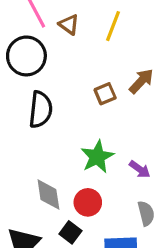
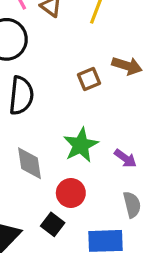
brown arrow: (141, 81) -> (127, 66), turned 64
gray diamond: (48, 195) -> (30, 163), moved

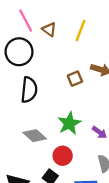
gray diamond: (30, 163) -> (35, 136), turned -40

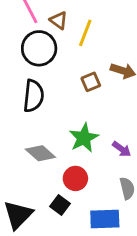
yellow line: (80, 31) -> (85, 33), moved
black circle: (19, 52) -> (39, 48), moved

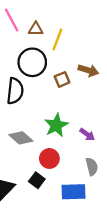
brown triangle: (59, 20) -> (36, 29), turned -35
black circle: (39, 48) -> (32, 62), moved

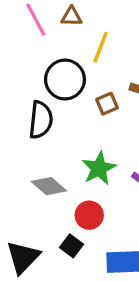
brown triangle: (36, 29) -> (71, 16), moved

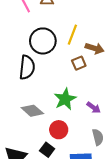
yellow line: (101, 47) -> (72, 35), moved
brown square: (107, 104) -> (79, 63), moved

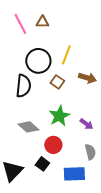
brown arrow: (95, 48) -> (87, 78), moved
brown square: (79, 63) -> (57, 82), moved, turned -32

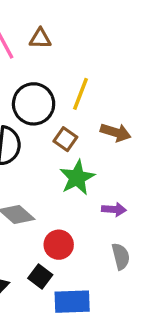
green star: (59, 116) -> (77, 178), moved
purple arrow: (86, 124) -> (114, 209), turned -32
blue rectangle: (74, 174) -> (72, 302), moved

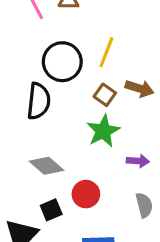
brown square: (65, 139) -> (105, 95), moved
black square: (40, 277) -> (51, 210), moved, turned 30

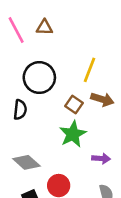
yellow line: (106, 52) -> (89, 70), moved
black semicircle: (39, 101) -> (20, 110), size x0.7

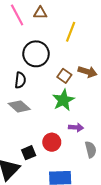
yellow line: (89, 70) -> (71, 32), moved
purple arrow: (101, 159) -> (76, 127), moved
gray diamond: (26, 162) -> (19, 106), moved

